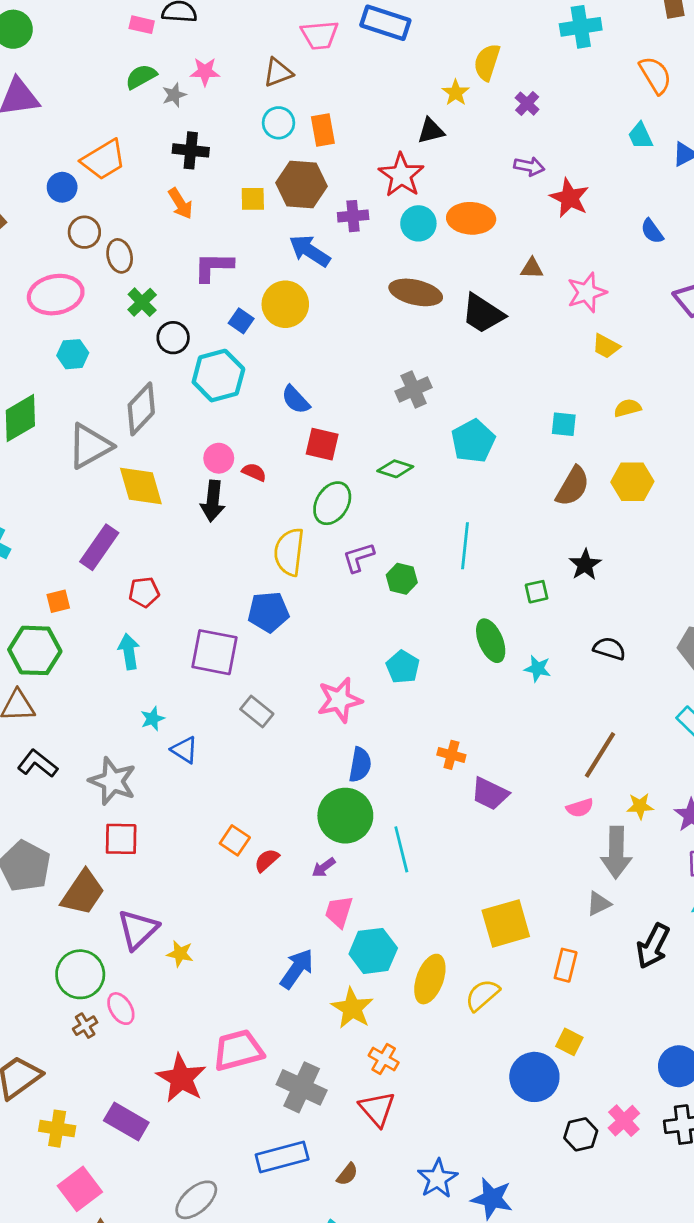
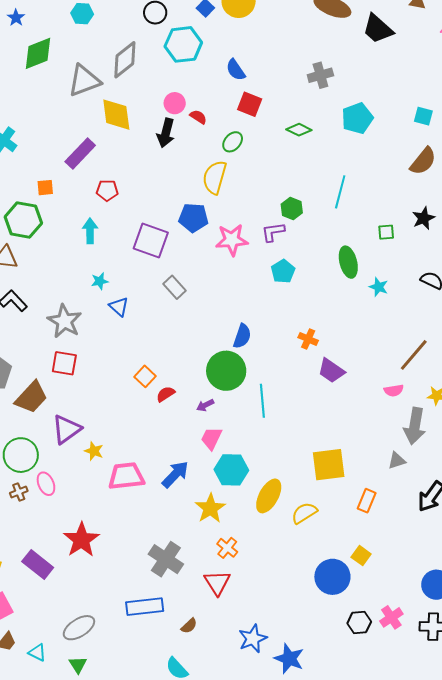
green ellipse: (332, 503) -> (233, 142), moved, size x0.7
purple L-shape: (358, 557) -> (273, 232), moved
pink star: (340, 700) -> (232, 240), moved
pink trapezoid: (238, 1050) -> (126, 476), moved

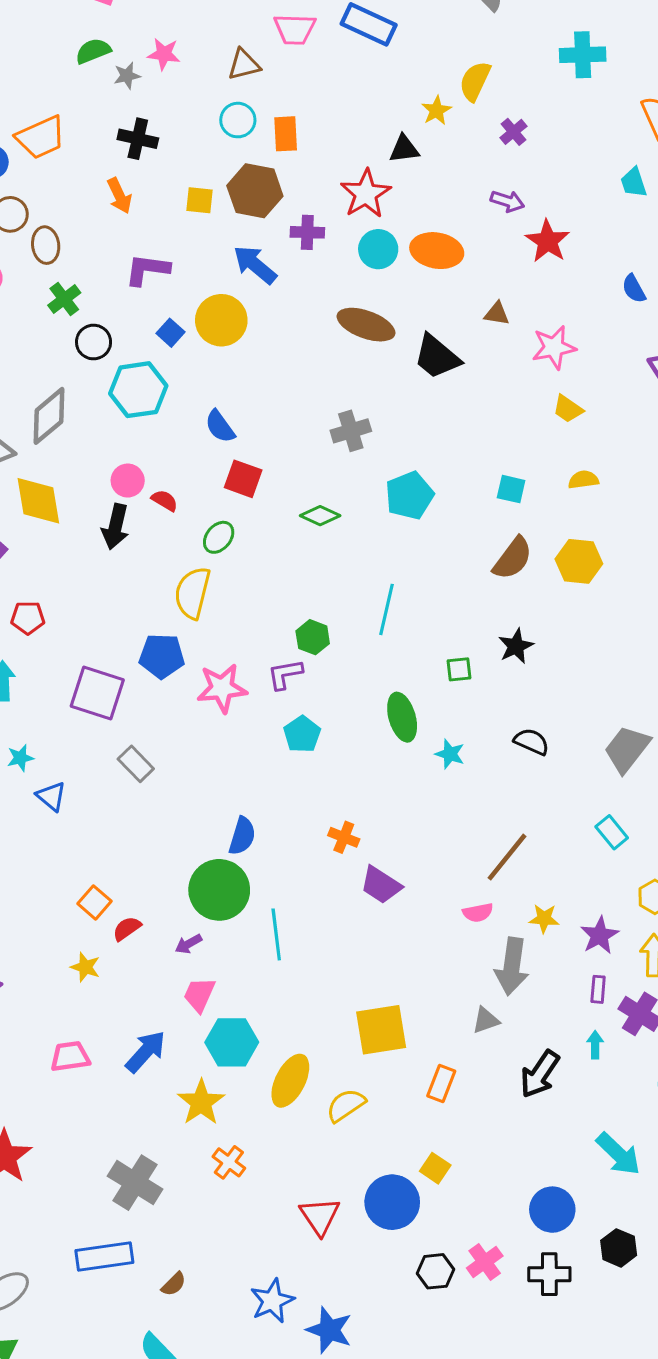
yellow star: (94, 451) -> (85, 967), moved
pink trapezoid: (126, 476) -> (70, 1056), size x0.7
red triangle: (217, 583) -> (320, 1216), moved

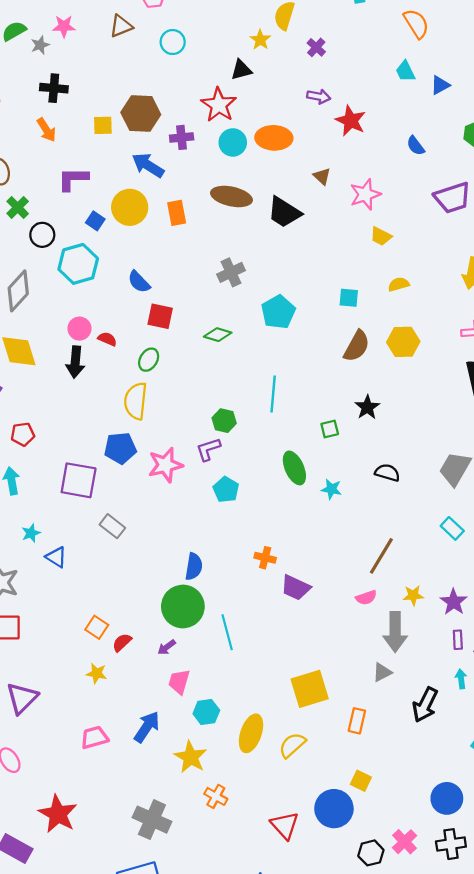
cyan circle: (238, 120) -> (173, 42), moved
orange rectangle: (286, 134) -> (177, 213), moved
brown triangle: (497, 314) -> (322, 176), turned 42
cyan hexagon: (232, 1042) -> (206, 712), size x0.7

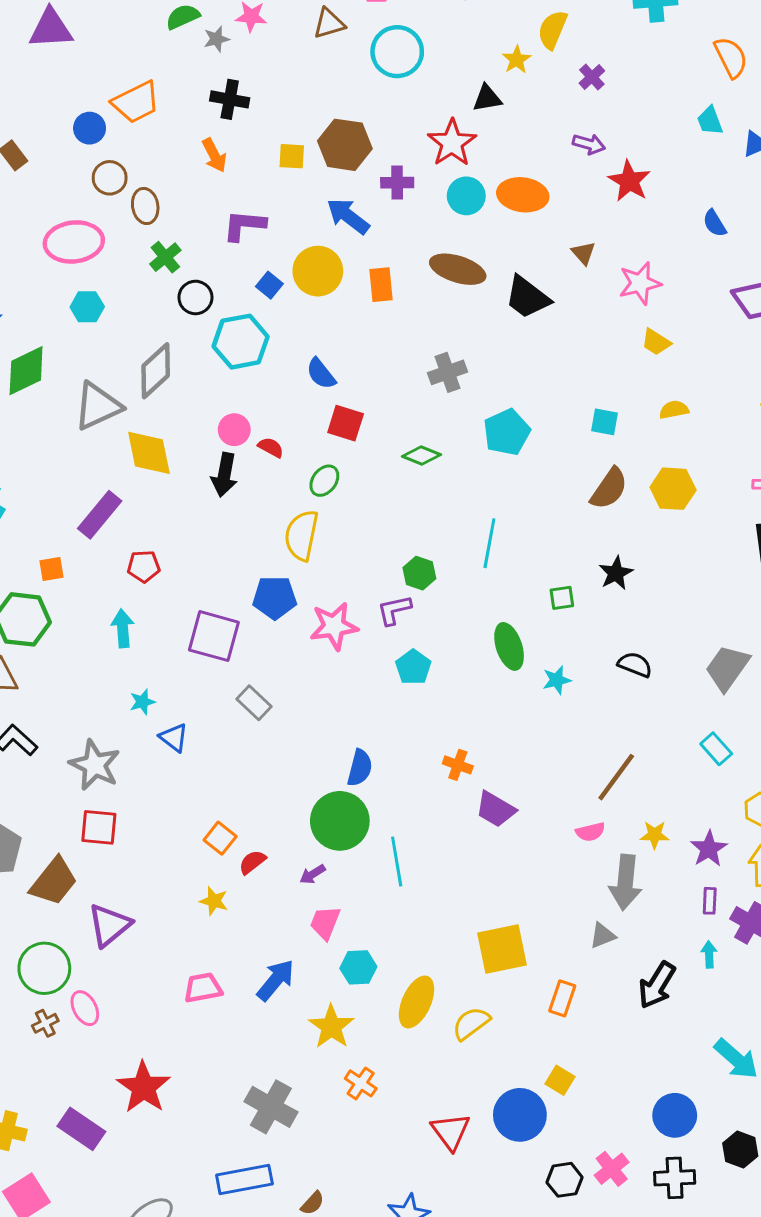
cyan circle: (173, 42) -> (397, 52), size x1.5
cyan star: (331, 489) -> (557, 680), turned -30

